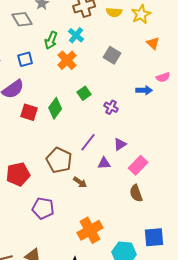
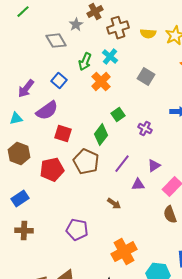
blue square: (25, 59) -> (59, 81), turned -35
green diamond: (55, 108) -> (101, 135), moved
brown pentagon: (59, 160) -> (86, 162), moved
red pentagon: (18, 174) -> (52, 170), moved

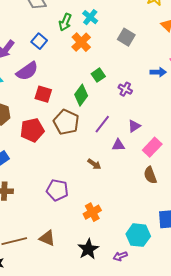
orange cross: (124, 252) -> (92, 212), moved, size x0.7

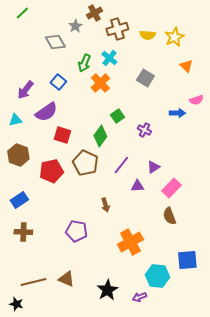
brown arrow: (94, 164) -> (105, 205), moved, turned 40
orange cross: (92, 212) -> (130, 242), moved, size x1.4

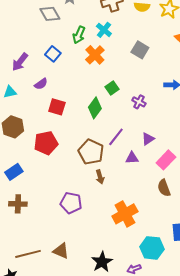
purple semicircle: (46, 112) -> (41, 84), size x0.6
brown pentagon: (85, 163) -> (91, 152), moved

